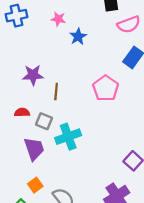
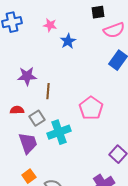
pink pentagon: (106, 88) -> (91, 108), moved
gray square: (44, 121) -> (37, 118), turned 35

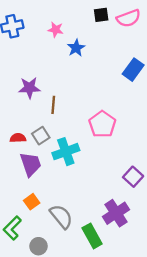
black square: (98, 12) -> (101, 15), moved
pink semicircle: (114, 30) -> (129, 18), moved
red semicircle: (17, 110) -> (18, 138), moved

